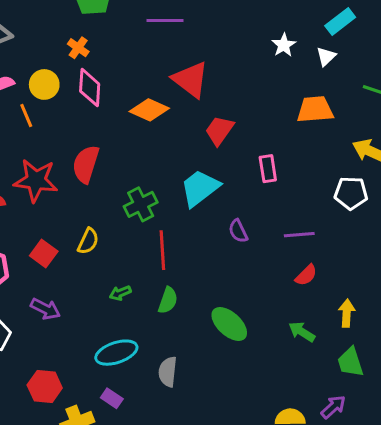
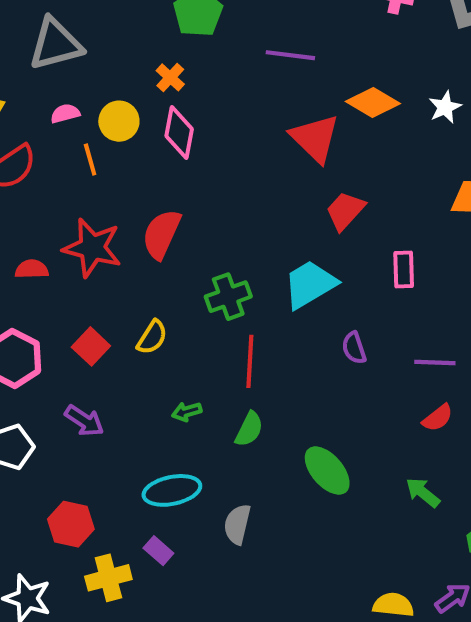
orange diamond: (149, 110) -> (373, 103), moved

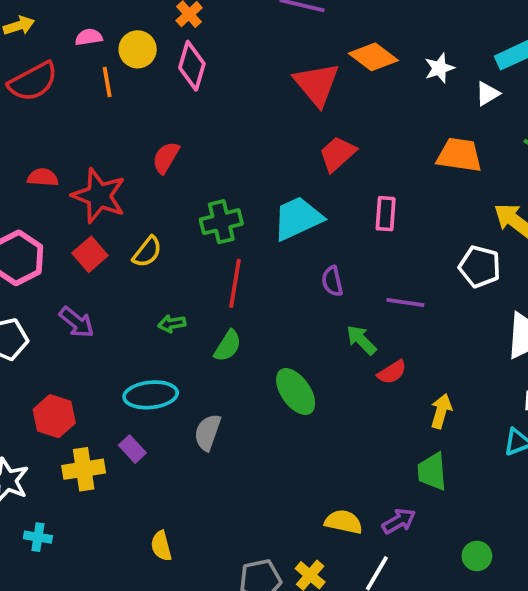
red semicircle: (161, 234) -> (166, 158), size x0.7
red star: (92, 248) -> (99, 196), moved
red semicircle: (438, 418) -> (392, 372), moved
green arrow: (423, 493) -> (361, 340), moved

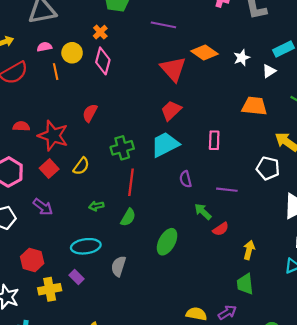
red trapezoid: (337, 154) -> (171, 111), moved
green ellipse: (296, 392) -> (167, 242), turned 65

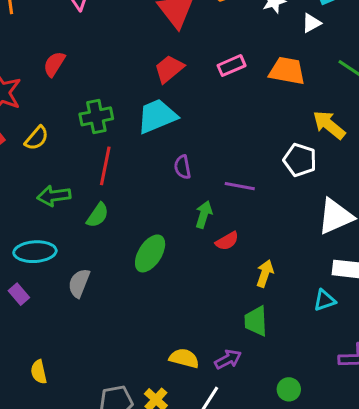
pink rectangle: (214, 140) -> (231, 66), moved, turned 60
green arrow: (96, 206) -> (54, 196), size x1.5
green arrow: (203, 212) -> (204, 215), turned 60

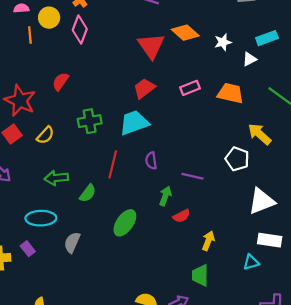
red line: (105, 166) -> (113, 164), moved

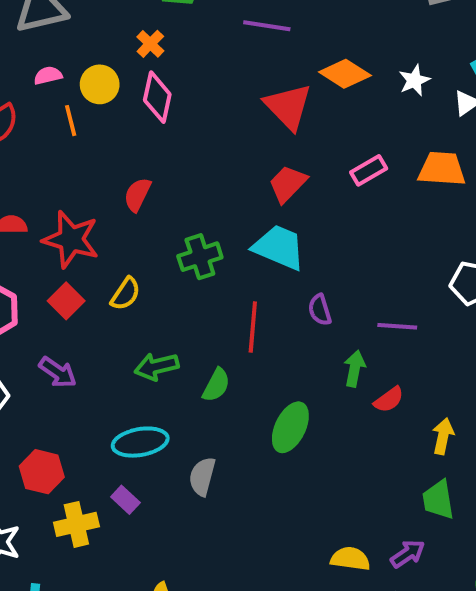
cyan trapezoid: (134, 123) -> (279, 247), turned 52

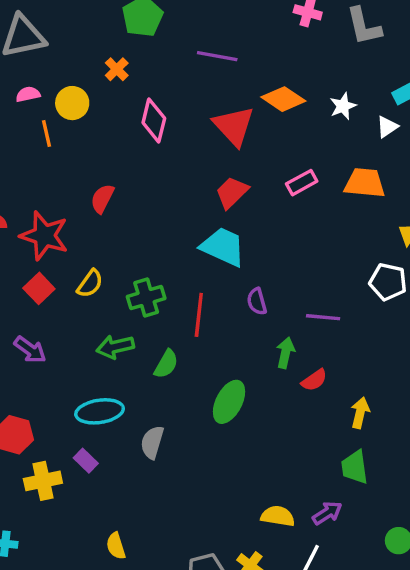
pink diamond: (157, 97) -> (154, 120), moved
green cross: (200, 257) -> (146, 298), moved

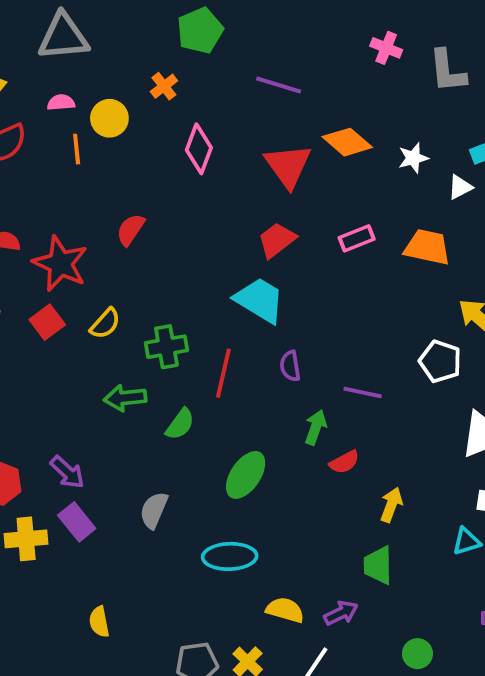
purple arrow: (30, 350) -> (67, 472), moved
cyan ellipse: (100, 411) -> (230, 556), moved
purple rectangle: (86, 461) -> (77, 522), size x1.4

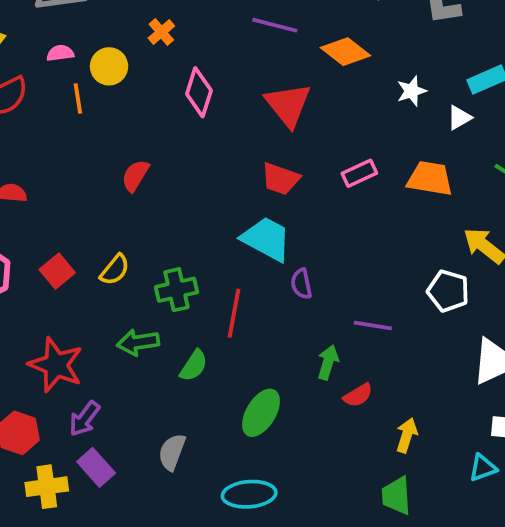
orange diamond: (347, 142) -> (346, 52), moved
red trapezoid: (277, 240) -> (280, 179), turned -120
red star: (60, 264) -> (56, 365), moved
purple semicircle: (290, 366) -> (301, 284), moved
purple arrow: (67, 472) -> (84, 419), turned 87

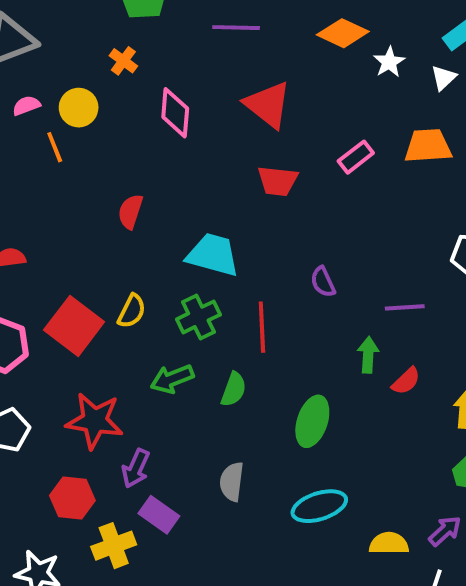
orange diamond: (346, 52) -> (343, 33), moved
cyan trapezoid: (266, 239) -> (213, 255), moved
red square: (57, 271) -> (74, 326), size x1.6

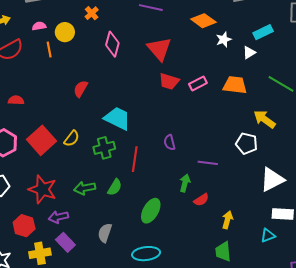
red trapezoid: (278, 181) -> (169, 81), moved
green arrow: (172, 379) -> (85, 188), moved
purple arrow: (136, 468) -> (58, 217), turned 42

